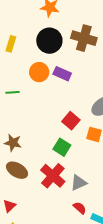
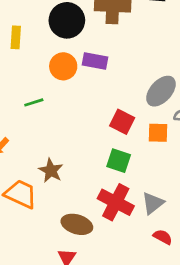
brown star: (13, 143) -> (51, 171), turned 30
brown ellipse: (17, 170) -> (77, 224), moved

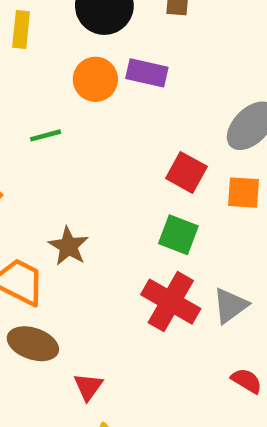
brown ellipse: (77, 224) -> (33, 344), moved
red semicircle: (163, 237) -> (247, 381), moved

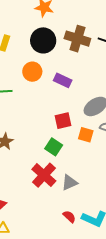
purple rectangle: (147, 73) -> (63, 80), moved
red square: (186, 172) -> (63, 121), turned 36

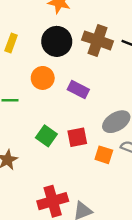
green square: (54, 147) -> (46, 136), moved
red cross: (44, 175) -> (53, 201), turned 30

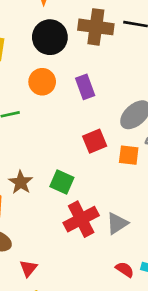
purple rectangle: (78, 90) -> (85, 87), turned 54
green square: (46, 136) -> (62, 182), moved

